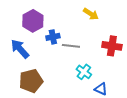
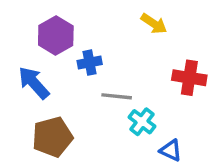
gray line: (71, 46) -> (117, 96), moved

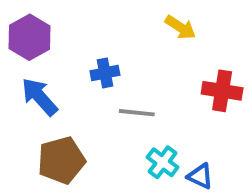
purple hexagon: (56, 35) -> (30, 37), moved
cyan cross: (142, 122) -> (163, 162), moved

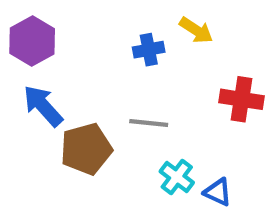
blue cross: (105, 73) -> (149, 50), moved
brown pentagon: (61, 160) -> (86, 149), moved

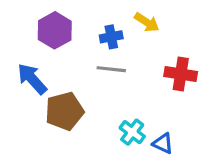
purple hexagon: (32, 41) -> (55, 30), moved
gray line: (149, 123) -> (111, 69), moved

